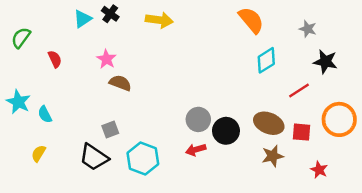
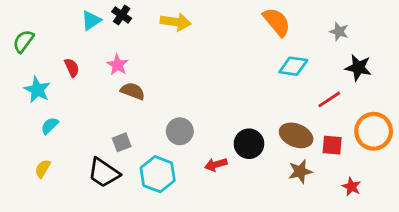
red semicircle: (55, 59) -> (72, 68), moved
cyan diamond: (266, 60) -> (293, 66), turned 40
cyan star: (18, 102) -> (37, 90), moved
cyan semicircle: (45, 114) -> (50, 126), turned 72
gray circle: (198, 119) -> (180, 131), moved

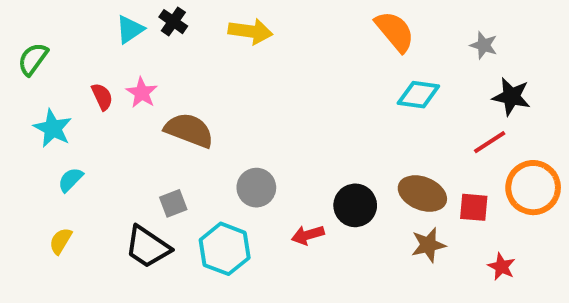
pink star: (117, 65) -> (142, 93), moved
brown semicircle: (133, 91) -> (189, 130), size x1.4
red line: (329, 99) -> (490, 142), moved

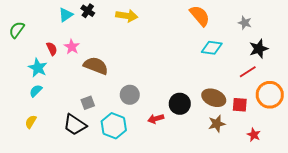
black star: (511, 97) -> (259, 49), turned -30
cyan star: (53, 128) -> (38, 68), moved

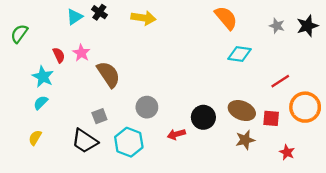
black star: (259, 49) -> (307, 26), moved
brown semicircle: (96, 66) -> (108, 74), turned 35

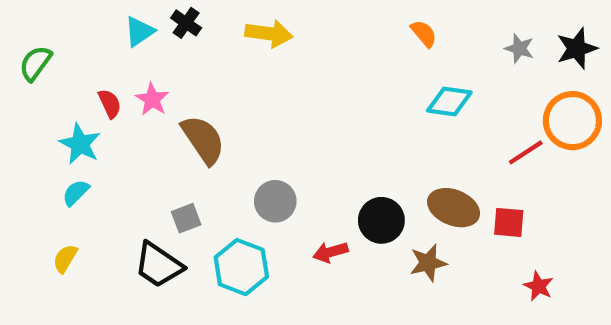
orange semicircle: (226, 18) -> (424, 34), size x0.6
orange circle: (305, 107) -> (572, 121), moved
brown star: (245, 140) -> (428, 263), moved

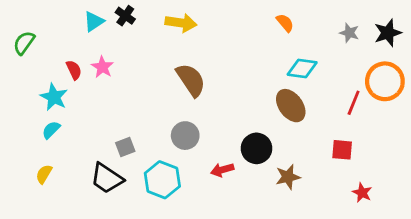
brown semicircle: (203, 140) -> (191, 80), moved
red line: (526, 152) -> (354, 103), turned -35
brown ellipse: (454, 208) -> (291, 106), moved, turned 32

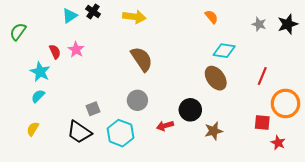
orange circle: (385, 81) -> (286, 103), moved
red square: (342, 150) -> (262, 123), moved
red star: (362, 193) -> (278, 143), moved

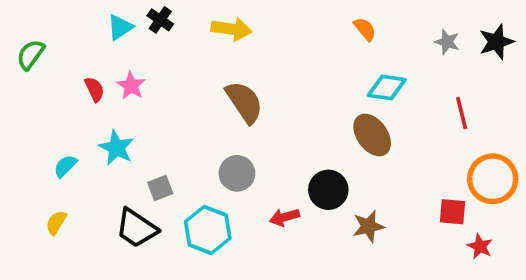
cyan star: (40, 72) -> (116, 148), moved
red line: (262, 76) -> (462, 113), moved, turned -36

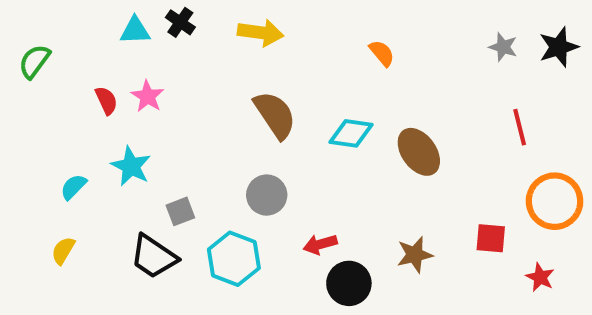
cyan triangle: (120, 27) -> (135, 31), turned 32
orange semicircle: (365, 29) -> (382, 53), moved
cyan diamond: (387, 87) -> (351, 133), moved
black circle: (328, 190) -> (349, 283), moved
red square: (453, 212) -> (491, 238), moved

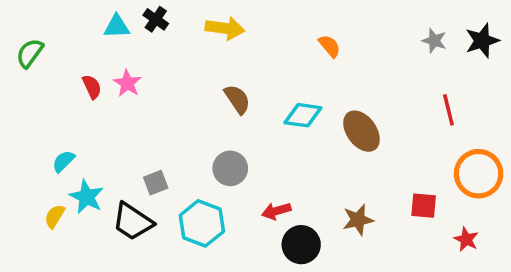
brown semicircle: (275, 115) -> (237, 99), size x0.7
cyan star: (131, 166) -> (87, 197), moved

